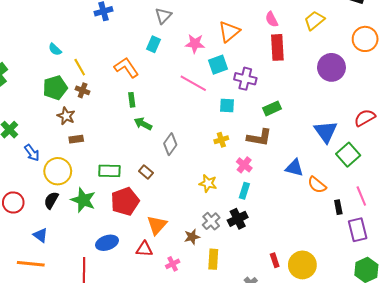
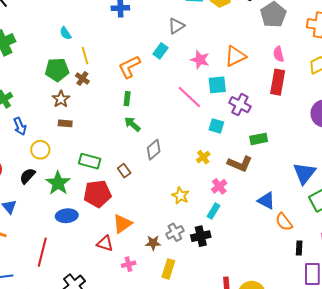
orange L-shape: (126, 68) -> (129, 67), turned -95
yellow cross: (221, 140) -> (203, 157), turned -32
yellow circle: (58, 171) -> (40, 150), size x0.7
blue ellipse: (107, 243) -> (67, 216), moved

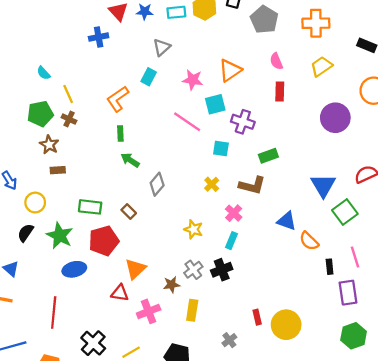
red rectangle: (278, 82) -> (280, 92), size x0.7
pink cross: (129, 264) -> (149, 311), size x1.5

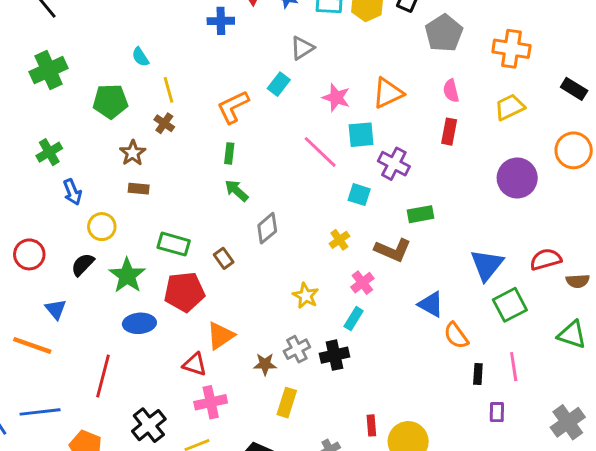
green pentagon: (40, 114) -> (110, 101), moved
purple rectangle: (348, 293) -> (497, 412), size x0.6
pink cross: (149, 311) -> (211, 402), moved

